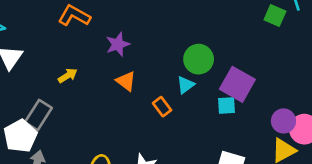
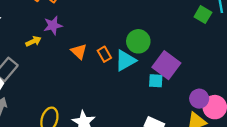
purple star: (118, 44) -> (53, 25), moved
cyan triangle: (186, 85) -> (125, 60), size x1.5
orange rectangle: (162, 107) -> (104, 54), moved

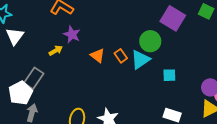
purple star: (53, 25) -> (72, 34), turned -30
purple square: (166, 65) -> (173, 18), moved

